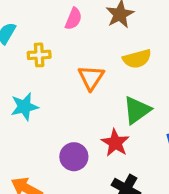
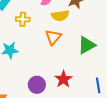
yellow semicircle: (137, 59) -> (60, 16), moved
green triangle: (137, 110) -> (87, 45), moved

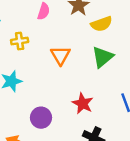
yellow semicircle: (60, 16) -> (102, 24), moved
purple circle: (37, 85) -> (41, 118), moved

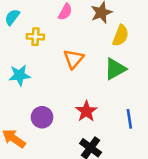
yellow semicircle: (102, 24) -> (121, 36), turned -60

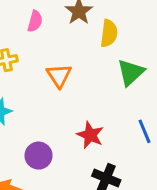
green triangle: (115, 69) -> (131, 72), moved

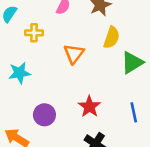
yellow semicircle: (109, 33) -> (112, 37), moved

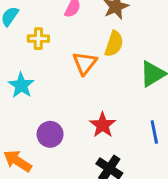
yellow semicircle: (112, 37) -> (114, 44), moved
cyan star: (20, 73) -> (21, 85), turned -30

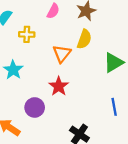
red star: (103, 125) -> (59, 86), moved

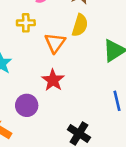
yellow cross: (27, 34) -> (26, 23), moved

